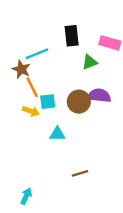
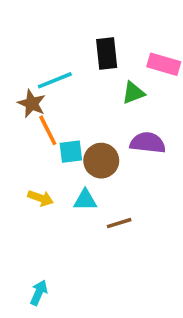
brown circle: (79, 102) -> (101, 161), moved
yellow arrow: (31, 111) -> (41, 198), moved
brown line: (80, 173) -> (119, 223), moved

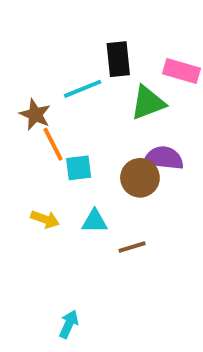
cyan line: (55, 80) -> (83, 89), moved
green triangle: (133, 93) -> (148, 103), size x1.4
brown circle: (101, 161) -> (140, 178), moved
cyan arrow: (39, 293) -> (69, 324), moved

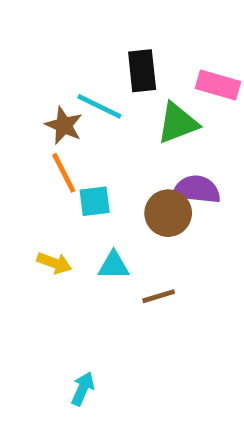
cyan line: (83, 89) -> (99, 106), turned 48
brown star: (35, 115) -> (64, 125), moved

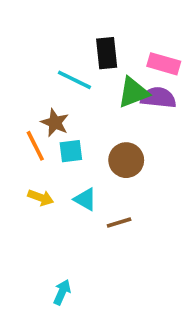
brown star: (64, 125) -> (55, 123), moved
orange line: (64, 173) -> (35, 146), moved
purple semicircle: (197, 189) -> (158, 98), moved
cyan triangle: (114, 265) -> (85, 199), turned 30

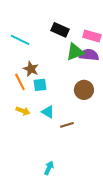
black rectangle: (107, 53) -> (60, 30), turned -60
cyan line: (74, 80) -> (20, 40), moved
brown circle: (126, 160) -> (84, 90), moved
cyan arrow: (62, 292) -> (49, 168), moved

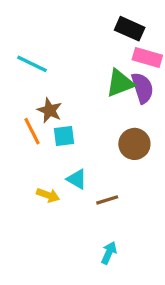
black rectangle: (60, 30) -> (130, 29), moved
purple semicircle: (89, 55) -> (142, 88), turned 66
yellow arrow: (23, 111) -> (48, 195), moved
cyan arrow: (49, 168) -> (109, 253), moved

